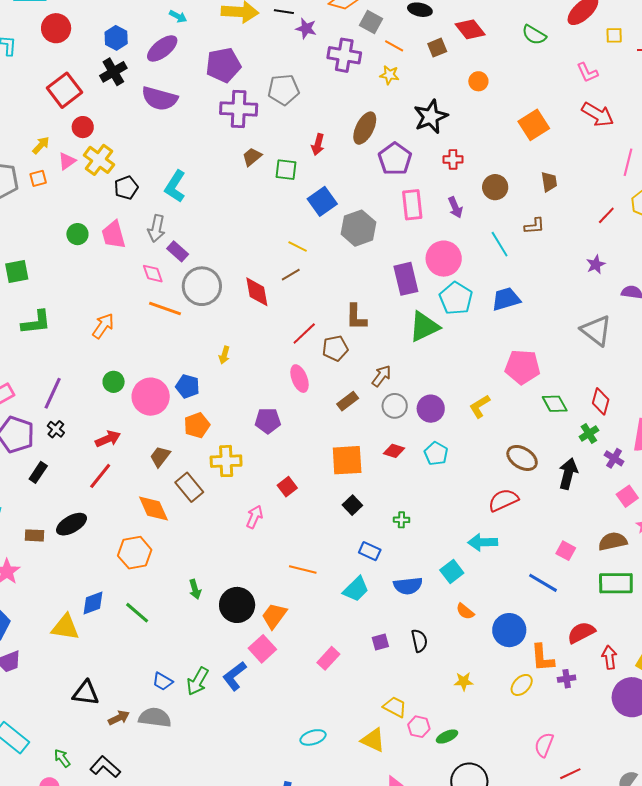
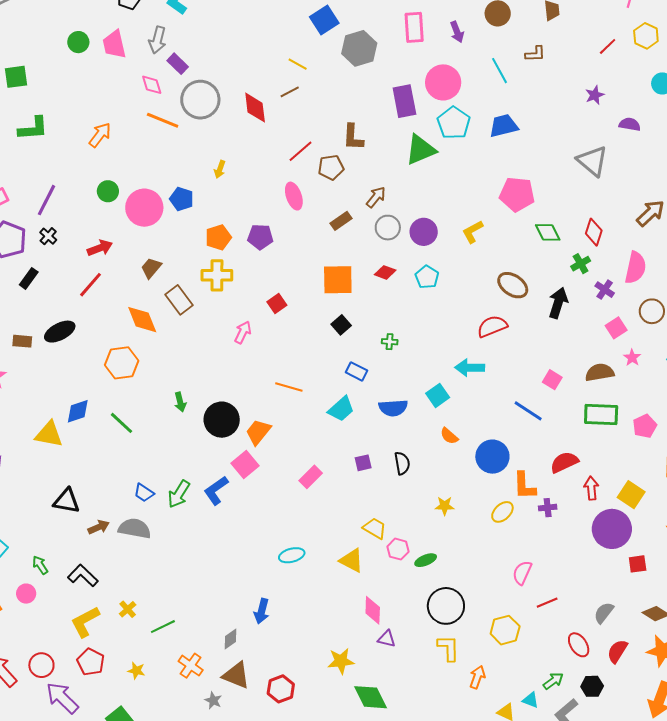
orange pentagon: (197, 425) -> (218, 237), moved

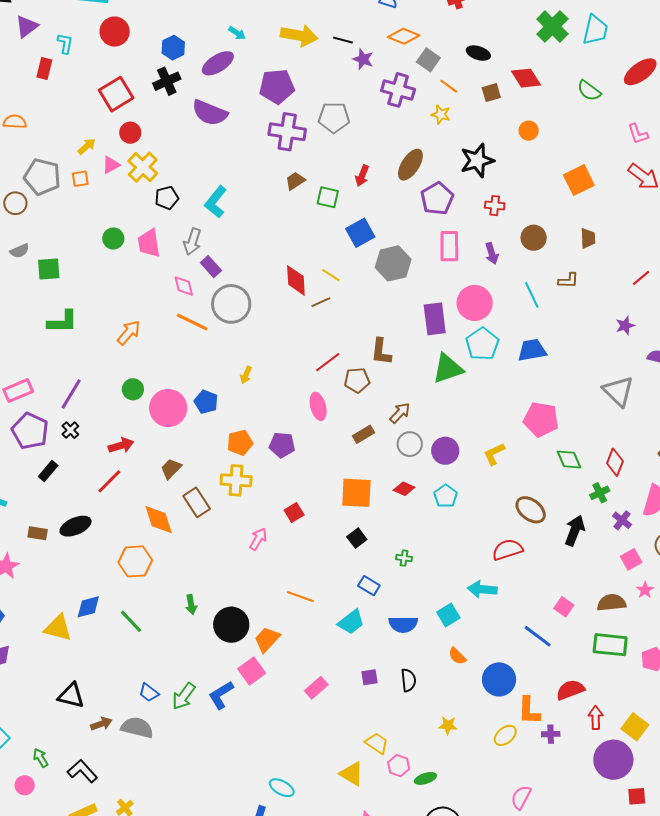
red diamond: (255, 108) -> (296, 280), moved
cyan ellipse: (292, 555) -> (282, 788), moved, turned 40

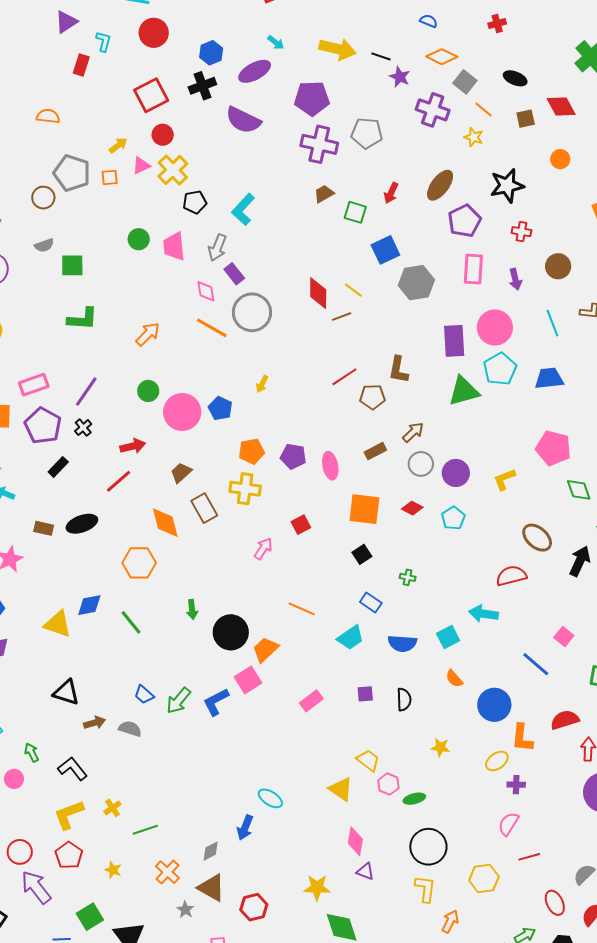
pink ellipse: (318, 406) -> (330, 466), moved
gray semicircle: (137, 728) -> (130, 729), size x0.7
purple cross: (551, 734) -> (516, 785), moved

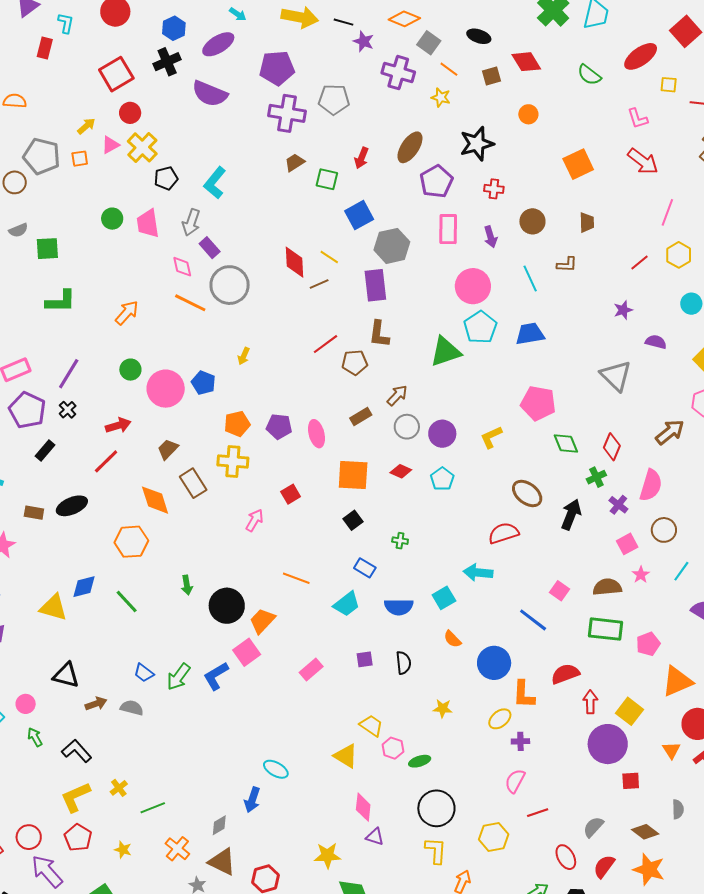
purple rectangle: (454, 341) -> (375, 285), moved
pink circle: (14, 779) -> (26, 704), moved

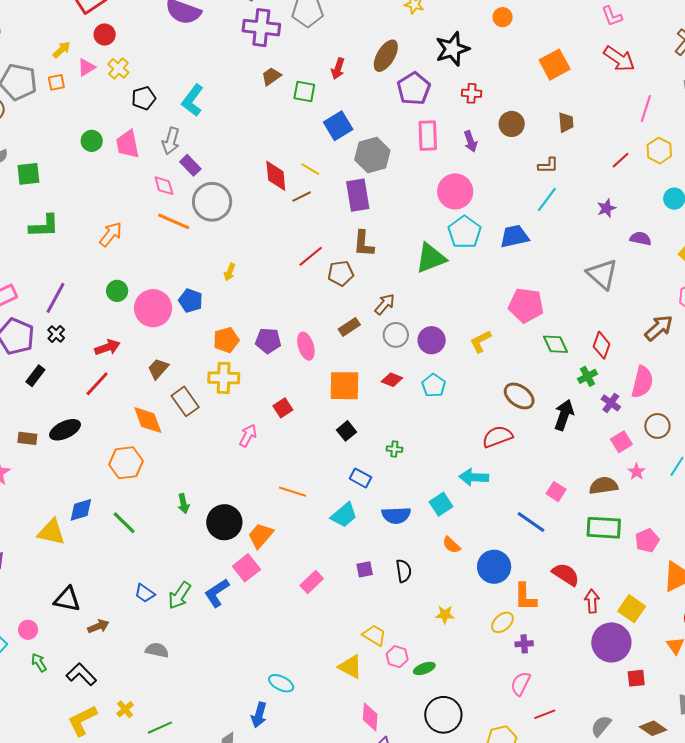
yellow cross: (142, 147) -> (118, 68), size x0.7
cyan line: (530, 278) -> (547, 199), moved, turned 64
red semicircle: (565, 674) -> (566, 574), turned 56
gray semicircle: (132, 708) -> (157, 650), moved

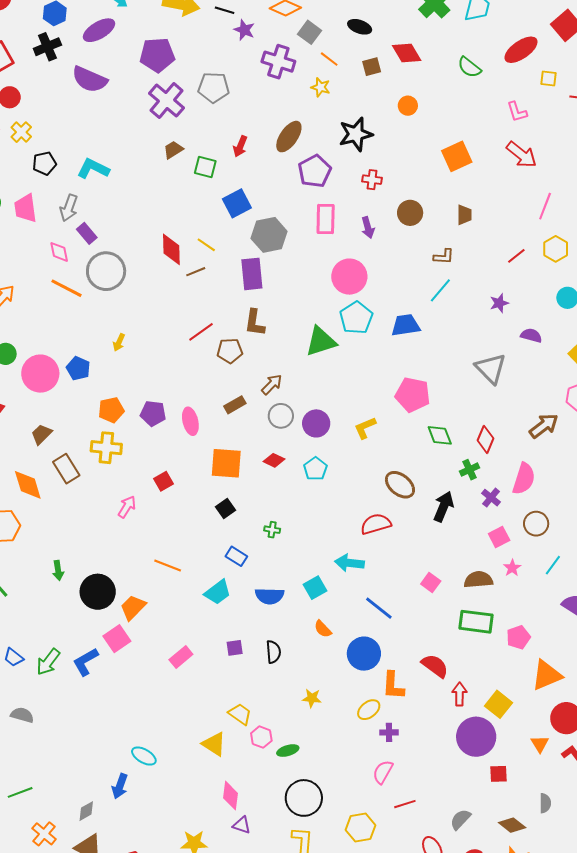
purple cross: (261, 28) -> (167, 101), turned 30
cyan L-shape: (193, 100) -> (93, 169), turned 76
blue line: (531, 522) -> (379, 608), moved

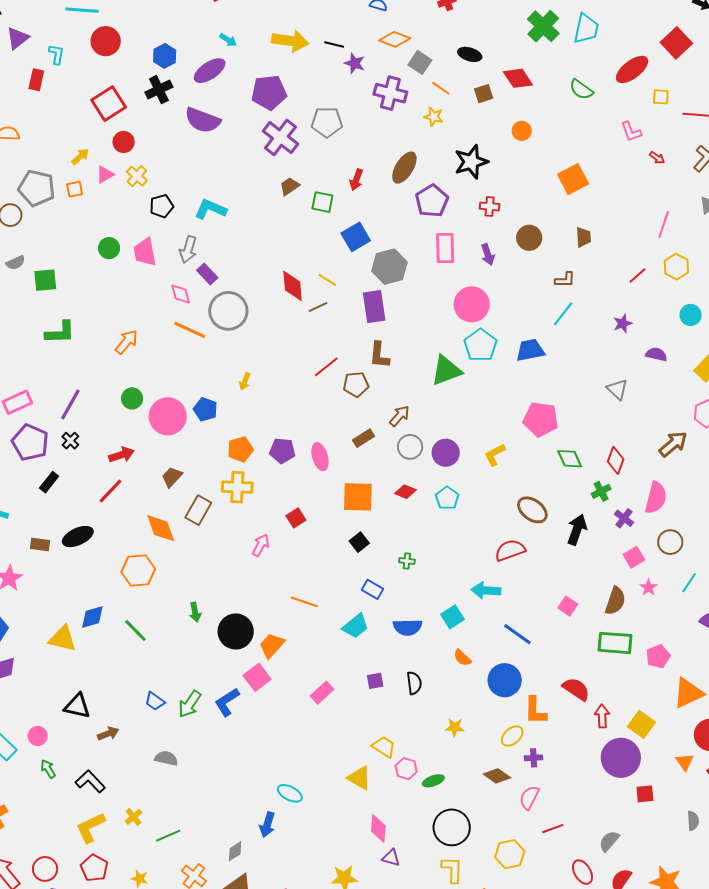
red arrow: (521, 155) -> (657, 158), moved, size x0.5
gray triangle: (491, 368) -> (617, 389), size x0.7
brown rectangle: (66, 469) -> (198, 510), turned 64
brown semicircle: (478, 580) -> (615, 601), turned 116
brown diamond: (512, 825) -> (497, 776), moved

